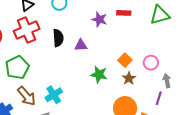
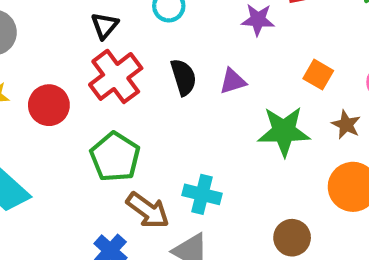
orange square: (125, 60) -> (318, 75), moved
green star: (99, 74) -> (284, 131), size x1.4
cyan cross: (54, 95) -> (202, 194), turned -30

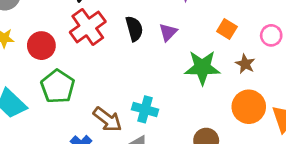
purple triangle: (233, 81) -> (168, 32), turned -30
green pentagon: (115, 157) -> (58, 86), moved

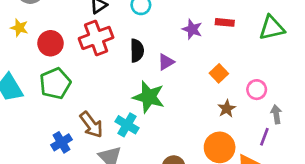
green star: (202, 67) -> (149, 97), moved

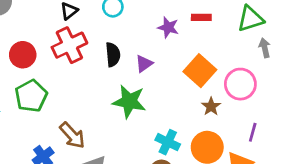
orange square: (219, 73) -> (200, 71), size x1.6
pink circle: (257, 90) -> (240, 84), size x1.5
gray arrow: (276, 114) -> (265, 48), moved
cyan cross: (127, 125) -> (168, 142), moved

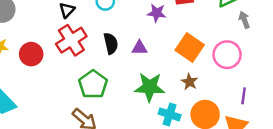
purple triangle: (144, 64) -> (139, 48), turned 42
green pentagon: (31, 96) -> (93, 84), moved
green star: (129, 101) -> (150, 87), moved
brown star: (211, 106) -> (189, 82), moved

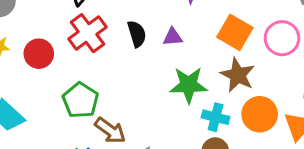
brown star: (189, 82) -> (238, 75), size x1.6
green pentagon: (93, 84) -> (81, 100), moved

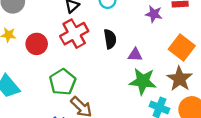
purple triangle: (173, 37) -> (135, 55), moved

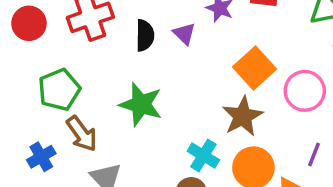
purple triangle: (135, 55) -> (184, 34), moved, turned 32
green star: (143, 81) -> (141, 104), moved

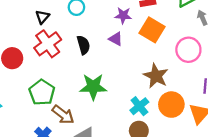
purple triangle: (184, 34) -> (116, 39), moved
orange square: (254, 68) -> (152, 30), moved
cyan cross: (203, 156) -> (139, 106), turned 36

